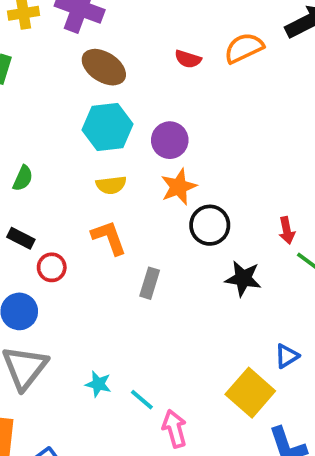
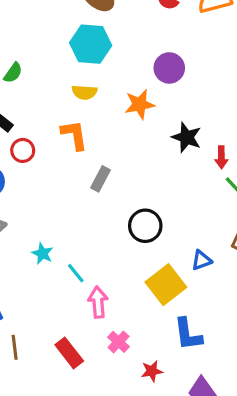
purple circle: (170, 140) -> (169, 68), moved
black circle: (210, 225) -> (145, 226), moved
black star: (243, 279) -> (187, 137), moved

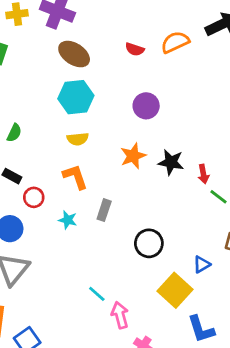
orange star: (140, 104) -> (133, 156), moved
cyan star: (42, 254) -> (68, 220), moved

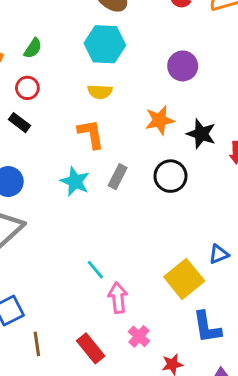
green semicircle: (14, 133) -> (33, 48), moved
red circle: (34, 197) -> (27, 88), moved
cyan star: (68, 220) -> (75, 181), size x1.4
black circle: (149, 243) -> (170, 176), moved

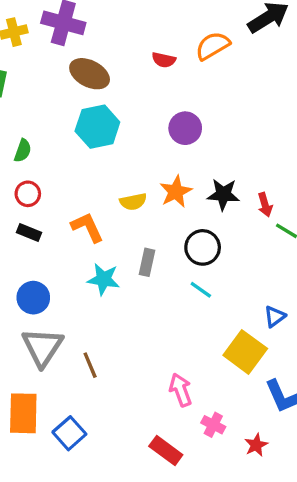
yellow semicircle: (100, 92) -> (133, 202), moved
orange L-shape: (91, 134) -> (87, 227), moved
cyan line: (95, 270) -> (201, 290), moved
brown line: (37, 344) -> (90, 365), moved

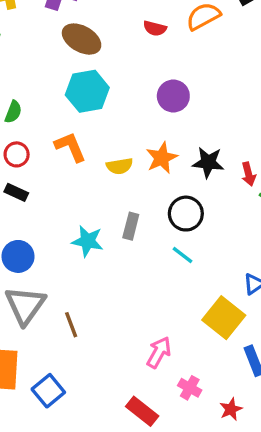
orange L-shape: (87, 227) -> (70, 147), moved
pink arrow: (181, 390) -> (159, 352), turned 48

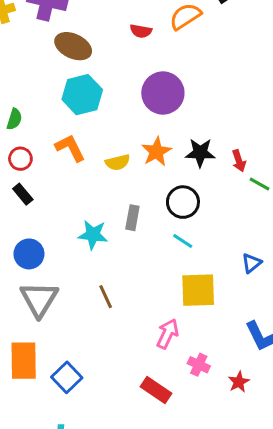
purple circle: (173, 96) -> (163, 93), size x1.4
black rectangle: (16, 192) -> (23, 194), turned 30
yellow square: (224, 318) -> (198, 290), moved, turned -36
brown line: (71, 325) -> (106, 297), moved

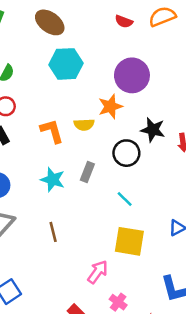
brown ellipse: (73, 46) -> (50, 22), moved
orange L-shape: (70, 148) -> (52, 131), moved
orange star: (156, 152) -> (110, 106), moved
black circle: (183, 202) -> (126, 153), moved

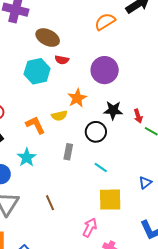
red semicircle: (124, 21) -> (62, 60), moved
brown ellipse: (50, 22) -> (48, 38), moved
purple circle: (132, 75) -> (105, 70), moved
cyan star: (53, 180) -> (27, 157), moved, turned 30

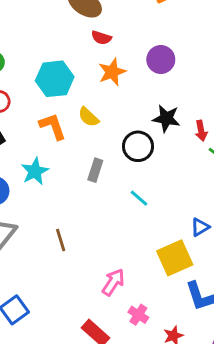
purple circle: (105, 70) -> (161, 60), size x0.7
cyan hexagon: (37, 71) -> (55, 79), moved
orange star: (77, 98) -> (112, 72), moved
yellow semicircle: (59, 116) -> (88, 117), turned 49
yellow square: (110, 200) -> (175, 258), moved, turned -30

